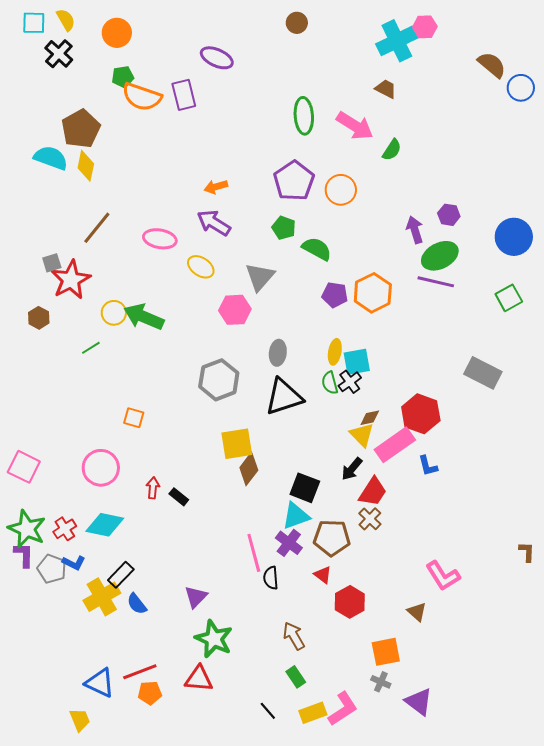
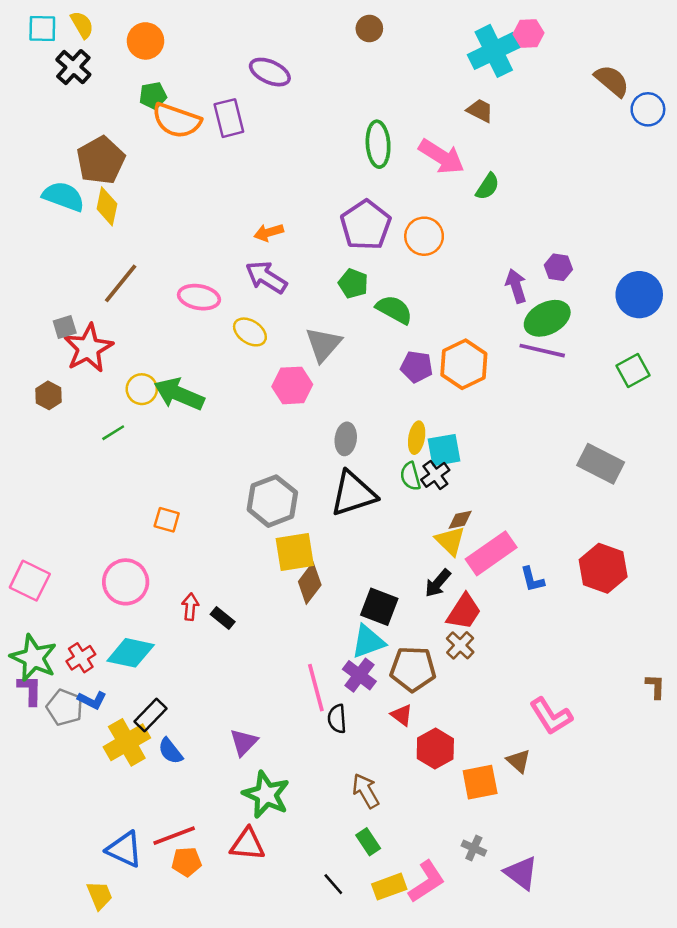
gray hexagon: (219, 380) -> (272, 501), moved
red hexagon: (421, 414) -> (603, 568), moved
orange square: (386, 652) -> (480, 782), moved

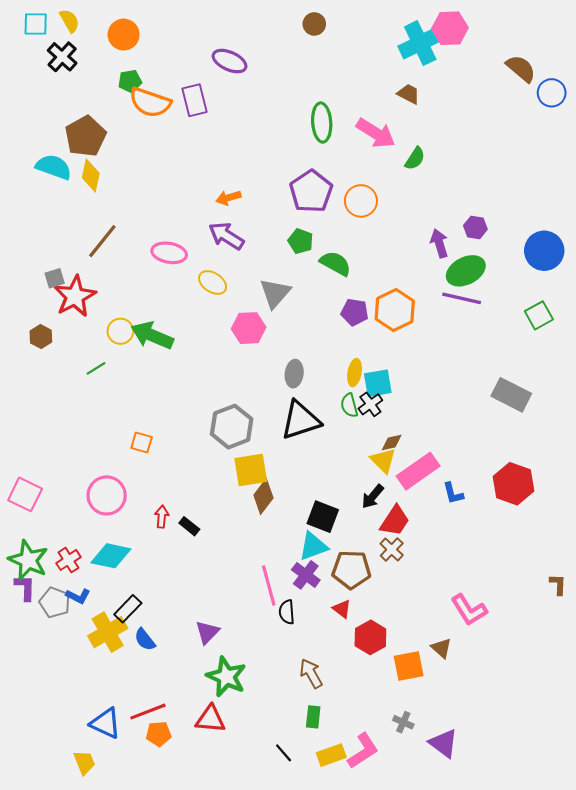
pink hexagon: (529, 33) -> (450, 28), size x1.4
green rectangle: (368, 842) -> (313, 717), turned 40

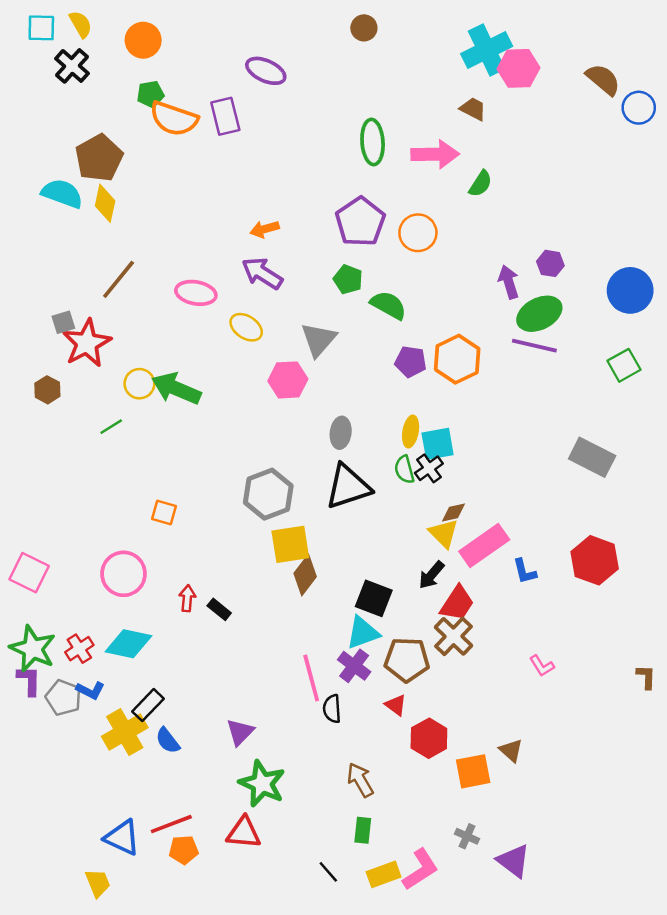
pink hexagon: (450, 28) -> (518, 68), moved
pink arrow: (376, 133) -> (435, 154), turned -33
brown cross: (392, 549) -> (453, 636), size x1.4
pink L-shape: (469, 610) -> (542, 666), moved, size x0.6

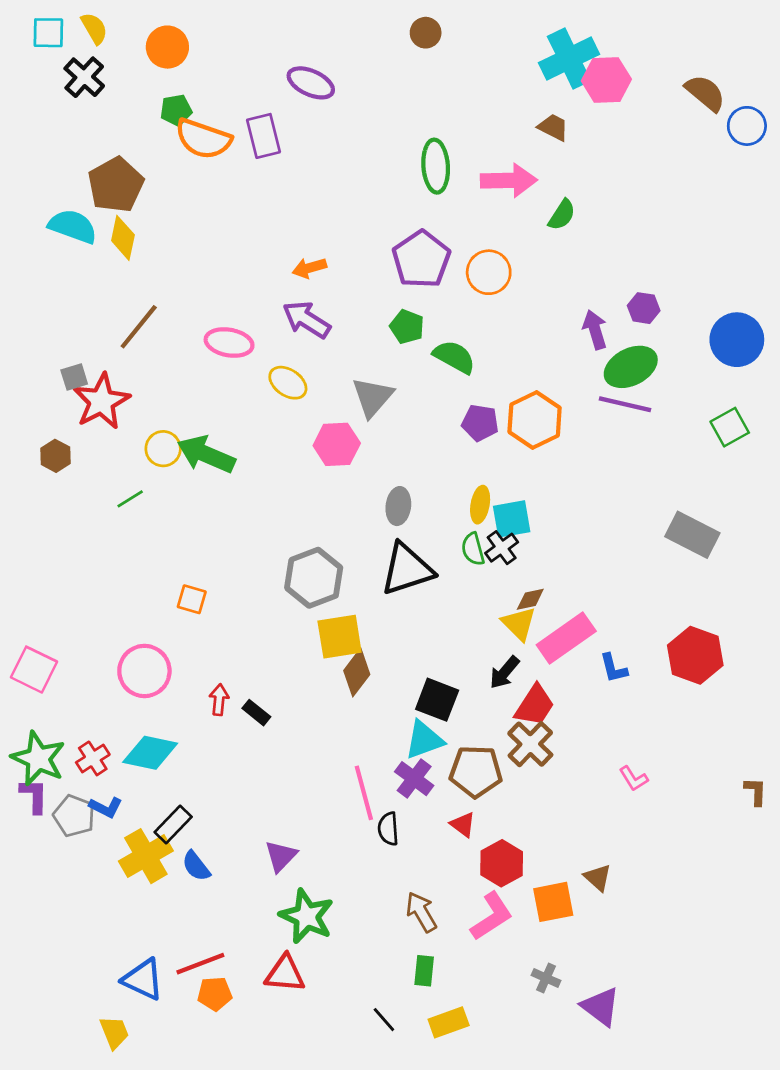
pink L-shape: (420, 869) -> (492, 916), moved

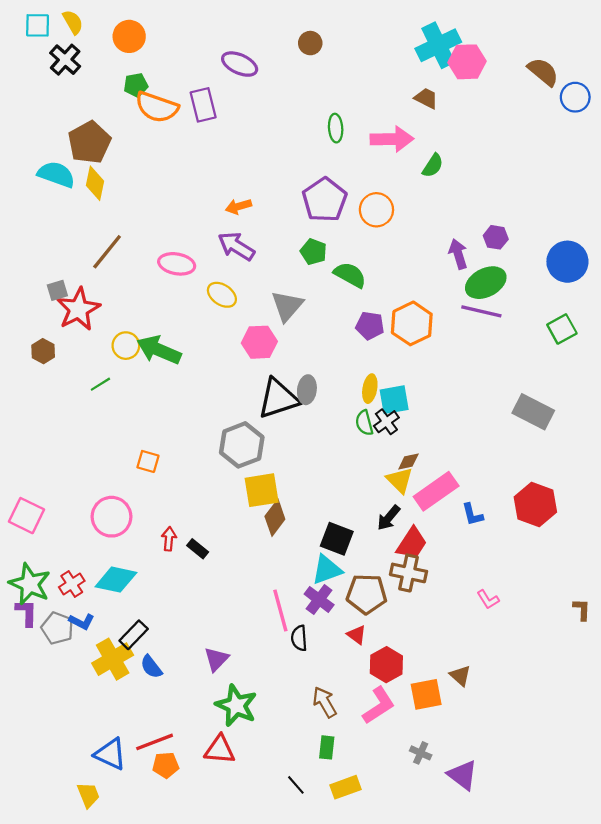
brown circle: (426, 33) -> (310, 43), moved
green ellipse: (436, 166) -> (336, 128), size x0.7
black triangle: (407, 569) -> (278, 399), moved
brown cross: (530, 744) -> (408, 573), turned -32

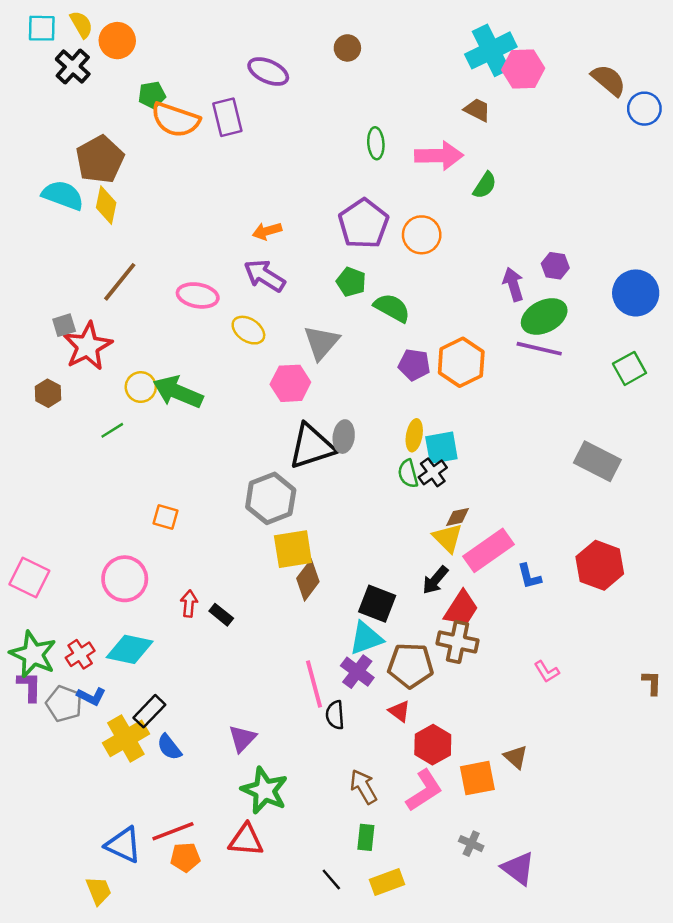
orange circle: (129, 36) -> (117, 41), moved

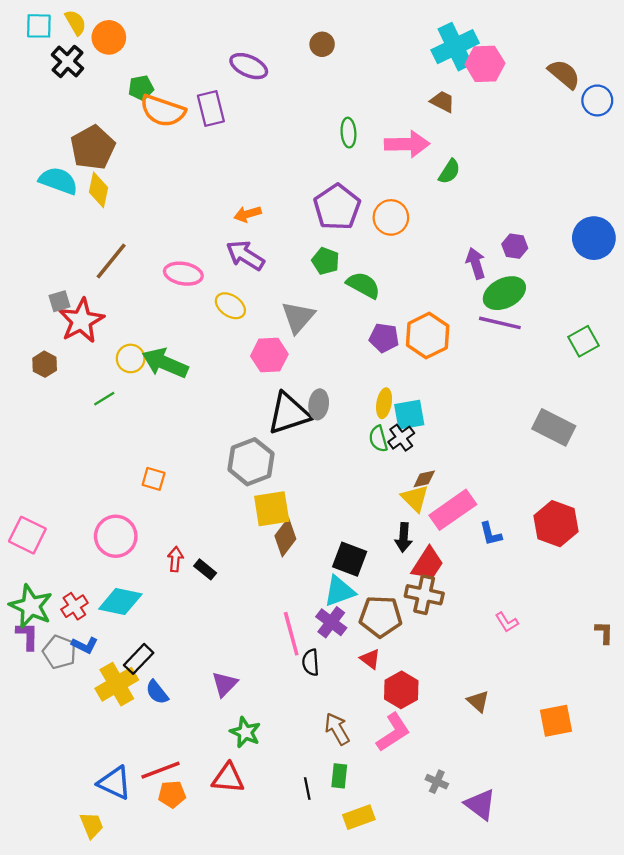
blue circle: (636, 293) -> (594, 238), moved
black arrow: (435, 580) -> (404, 537), turned -36
orange square: (477, 778) -> (556, 721), moved
green star: (264, 790) -> (245, 732), size x0.7
black line: (331, 880) -> (307, 788), moved, turned 30

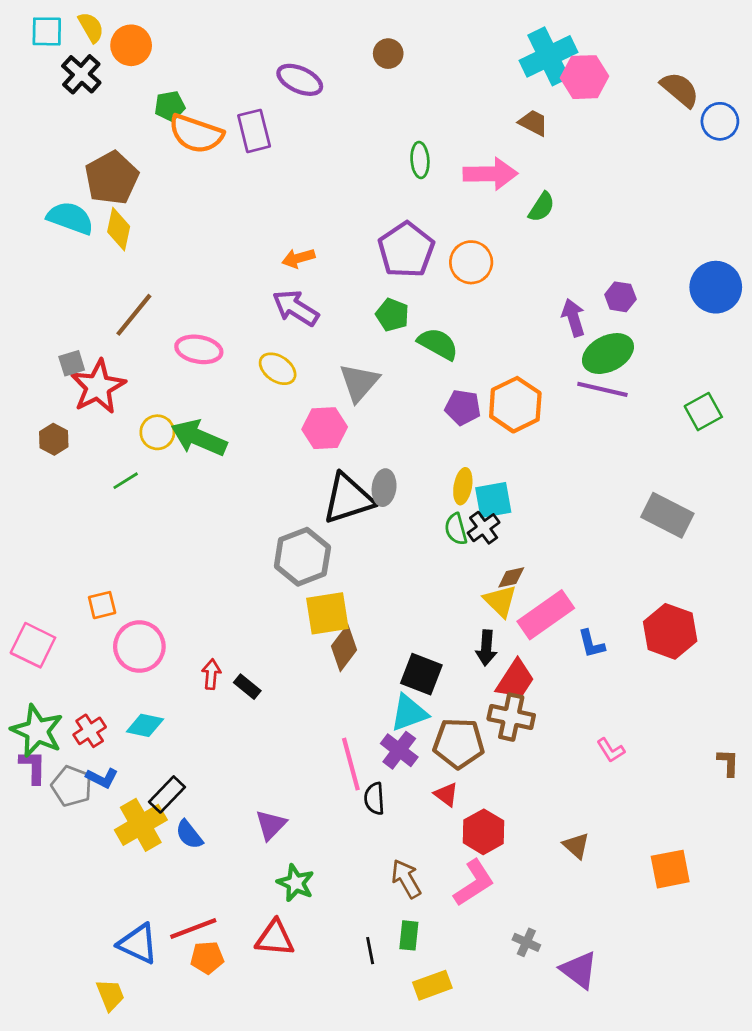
pink ellipse: (183, 274) -> (199, 349), moved
orange square: (154, 479) -> (102, 605), moved, turned -30
cyan diamond: (120, 602) -> (145, 725), size x0.7

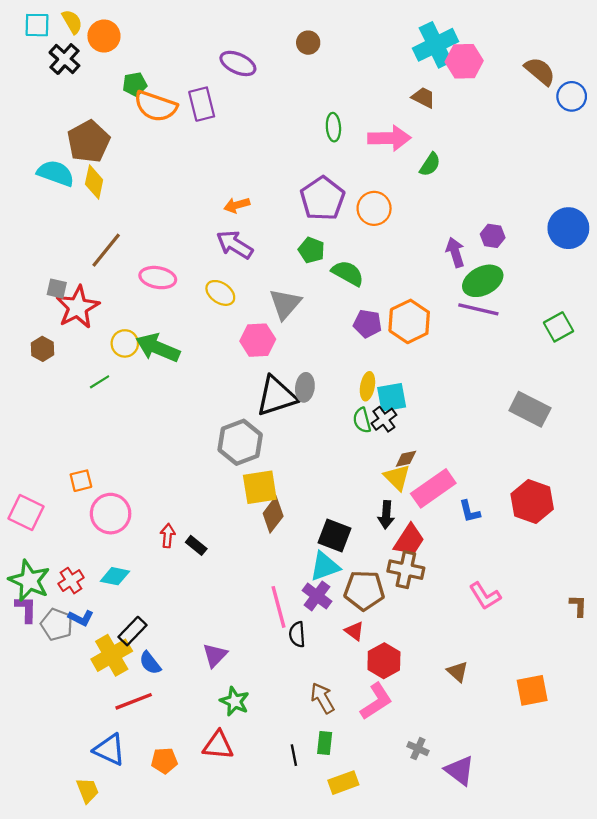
gray square: (72, 363) -> (57, 289), turned 30
pink L-shape: (611, 750) -> (485, 596), size x1.4
red line: (193, 929) -> (134, 701), moved

